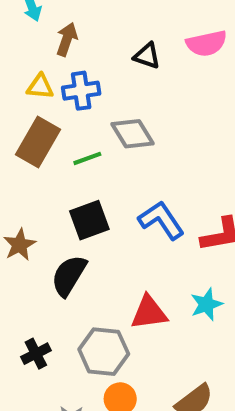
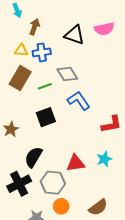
black triangle: (147, 56) -> (75, 35), size x1.5
blue L-shape: (161, 220) -> (79, 101), moved
black semicircle: (69, 276) -> (33, 157), moved
black cross: (36, 354) -> (19, 184), size x1.6

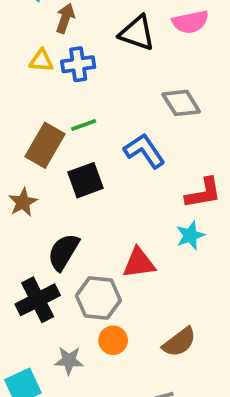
gray diamond: (67, 74) -> (181, 103), moved
brown rectangle: (20, 78) -> (45, 145), moved
cyan star: (104, 159) -> (190, 235), moved

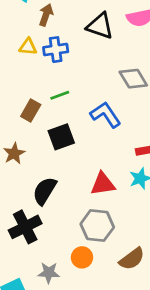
brown rectangle: (45, 145) -> (31, 111), size x0.7
red triangle: (139, 263) -> (103, 184), moved
gray hexagon: (98, 298) -> (97, 226), moved

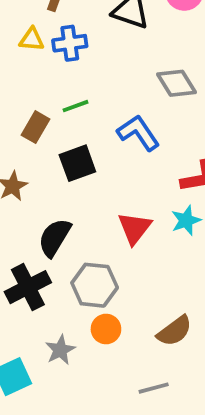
red triangle: (103, 184) -> (135, 228), turned -44
gray hexagon: (97, 226) -> (95, 285), moved
gray star: (49, 273) -> (60, 350), turned -30

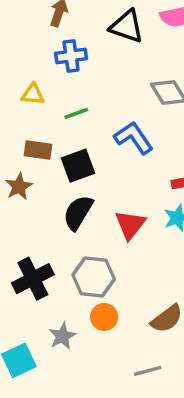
yellow triangle: (32, 39) -> (33, 94), moved
brown rectangle: (35, 127) -> (38, 150), moved, turned 68
black semicircle: (55, 238) -> (78, 213), moved

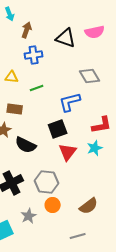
blue L-shape: (134, 138) -> (70, 102), turned -70
black square: (78, 166) -> (58, 129), moved
black semicircle: (78, 213) -> (26, 145), moved, turned -95

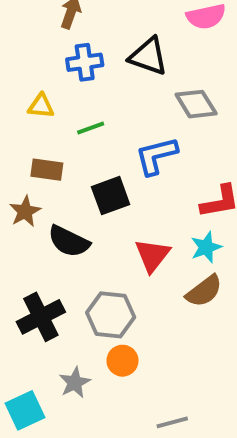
black triangle: (66, 38) -> (148, 56), moved
black square: (58, 129) -> (111, 196), moved
brown semicircle: (89, 206) -> (204, 291), moved

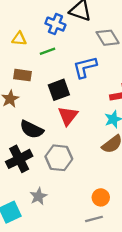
blue cross: (85, 62) -> (55, 24), moved, turned 30
black semicircle: (69, 241) -> (32, 129), moved
red triangle: (152, 255) -> (68, 116), moved
orange circle: (122, 361) -> (101, 197), moved

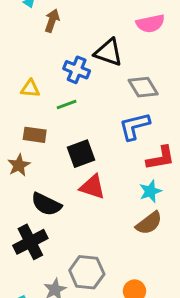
blue L-shape: (85, 67) -> (134, 126), moved
red triangle: (68, 116) -> (93, 187), turned -50
gray hexagon: (59, 158) -> (87, 272), moved

